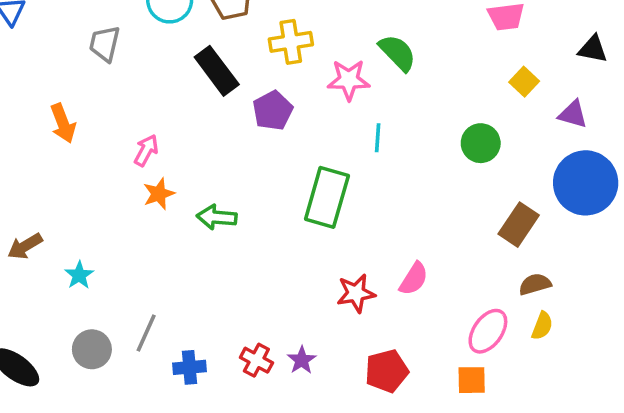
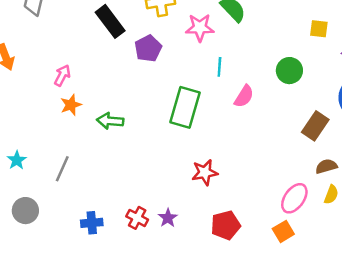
yellow square: (524, 82) -> (319, 29), turned -36
pink semicircle: (414, 279) -> (244, 96), moved
gray line: (146, 333) -> (62, 169), moved
orange square: (472, 380) -> (283, 231), turned -30

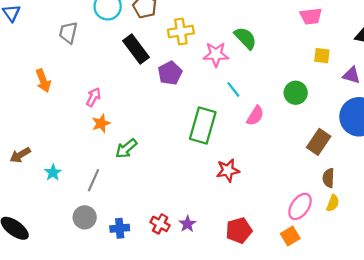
cyan line: (219, 67) -> (233, 89), turned -42
green arrow: (110, 121) -> (126, 148), moved, turned -45
brown semicircle: (326, 166) -> (328, 178), turned -72
red star: (205, 172) -> (228, 170), moved
gray circle: (25, 211) -> (85, 217), moved

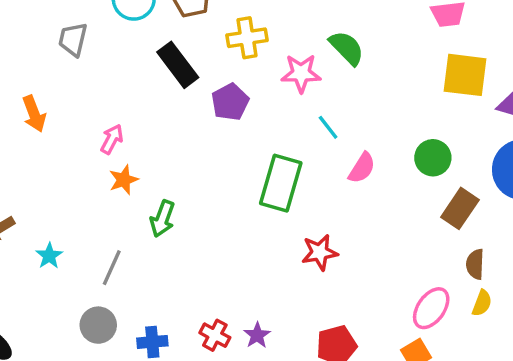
yellow square: (322, 56) -> (465, 75), size x1.8
green circle: (296, 93) -> (433, 158), moved
green arrow: (126, 148) -> (162, 219), turned -30

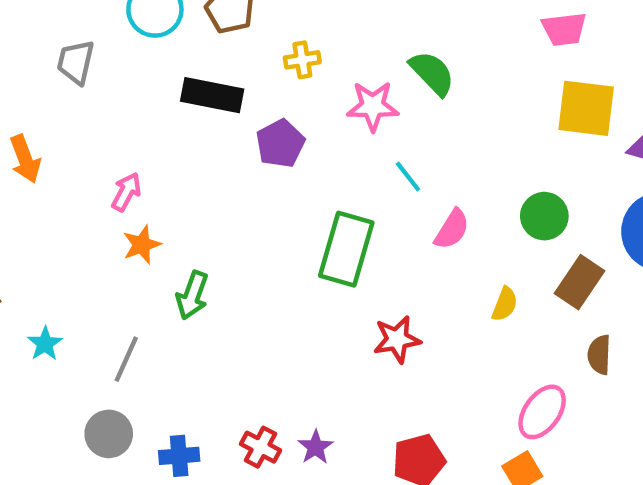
yellow cross: (247, 38) -> (302, 60), size x0.7
black rectangle: (178, 65) -> (212, 95), turned -42
yellow semicircle: (482, 303) -> (505, 304), moved

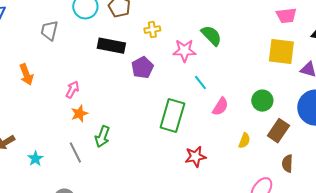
pink trapezoid: (564, 29) -> (286, 16), moved
gray line: (126, 359) -> (75, 153), moved, turned -50

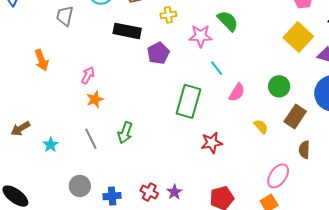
yellow square: (281, 52) -> (298, 37), turned 36
green arrow: (102, 137) -> (125, 133), moved
yellow semicircle: (244, 141) -> (261, 127), turned -63

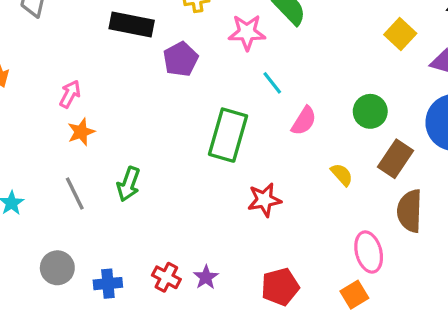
yellow square: (298, 37) -> (400, 34), size x0.7
brown semicircle: (304, 150) -> (410, 211), size x1.5
pink ellipse: (278, 176) -> (369, 252), turned -50

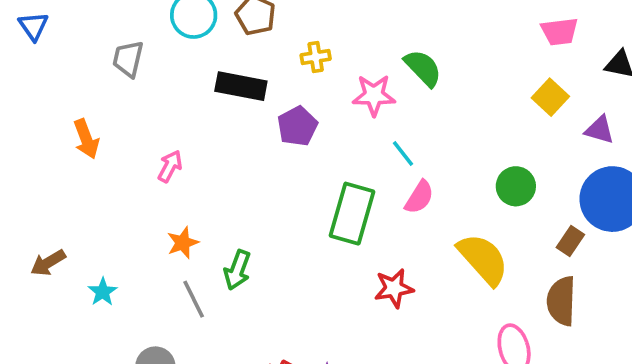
pink semicircle: (304, 121) -> (419, 197), moved
orange star: (81, 132) -> (183, 243), moved
brown rectangle: (395, 159) -> (570, 241), moved, size x0.7
yellow semicircle: (342, 175) -> (483, 259), size x2.0
gray line: (75, 194) -> (194, 299), moved

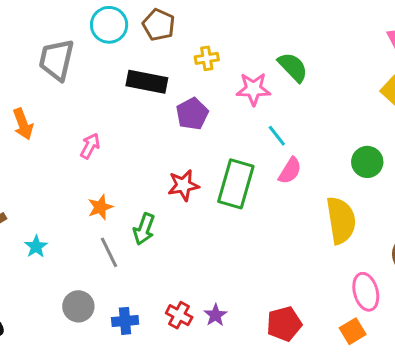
gray trapezoid: (128, 59) -> (56, 60), size x1.4
yellow semicircle: (483, 259) -> (341, 220), turned 33
red star: (394, 288) -> (183, 185), moved

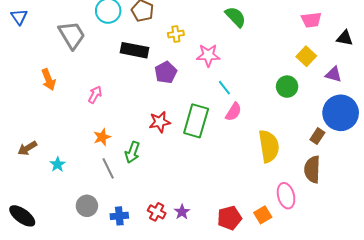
gray trapezoid: (56, 60) -> (72, 35), turned 136
green semicircle: (293, 67) -> (235, 17), moved
green circle: (367, 162) -> (287, 87), moved
orange square: (353, 331) -> (263, 215), moved

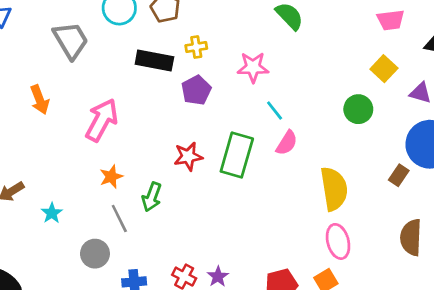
yellow cross: (176, 34) -> (196, 47), moved
pink arrow: (95, 95) -> (102, 120), size x1.8
brown semicircle: (312, 169) -> (411, 237), moved
pink ellipse: (286, 196) -> (338, 241), moved
gray circle: (87, 206) -> (95, 254), moved

